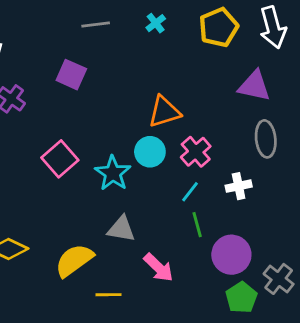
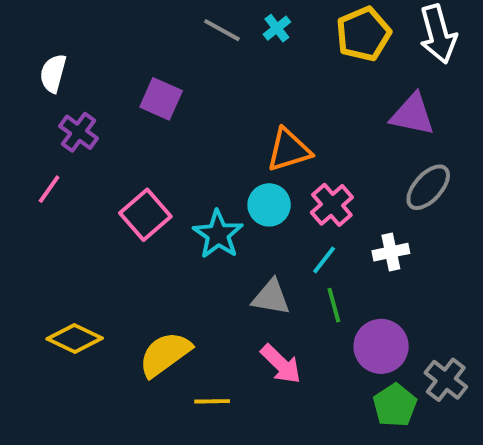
gray line: (96, 25) -> (222, 30), moved, turned 36
gray ellipse: (266, 139) -> (428, 187), turned 48
gray triangle: (121, 229) -> (271, 297), moved

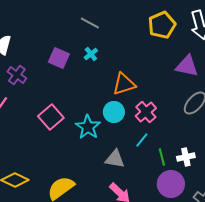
cyan cross: (277, 28) -> (91, 54), moved
white cross: (391, 252) -> (186, 157), moved
green line: (334, 305) -> (162, 157), moved

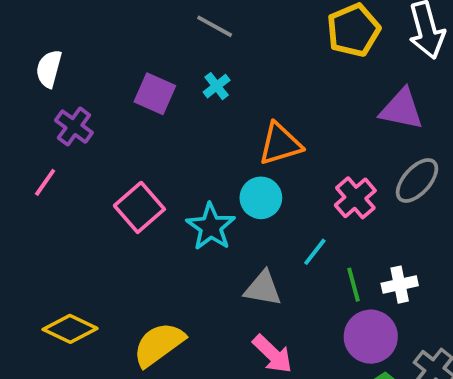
pink cross: (146, 112) -> (355, 198), moved

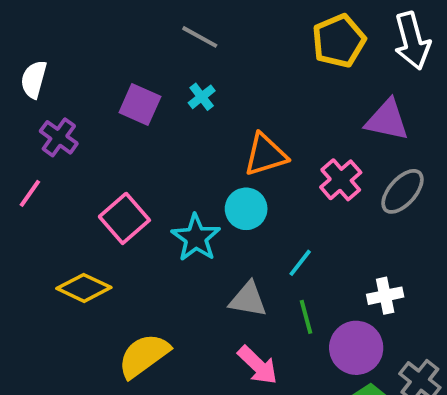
pink cross: (355, 198) -> (341, 180), moved
green line: (353, 285) -> (306, 317), moved
yellow diamond: (70, 329) -> (84, 288), moved

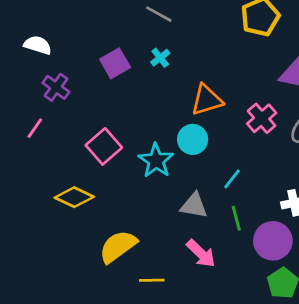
white semicircle: (34, 79) -> (38, 45), turned 92
purple square: (140, 105) -> (115, 63), turned 36

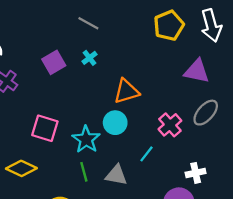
pink cross: (262, 118) -> (170, 125), moved
pink square: (104, 146) -> (45, 128), turned -32
green line: (236, 218) -> (84, 172), moved

